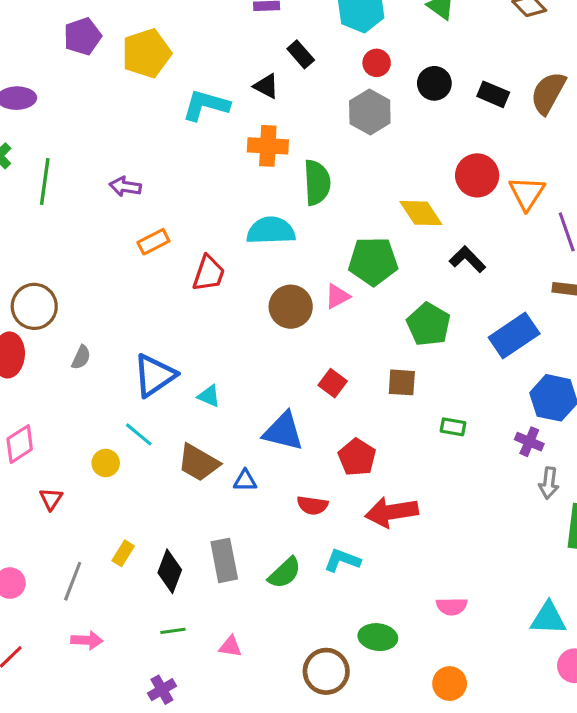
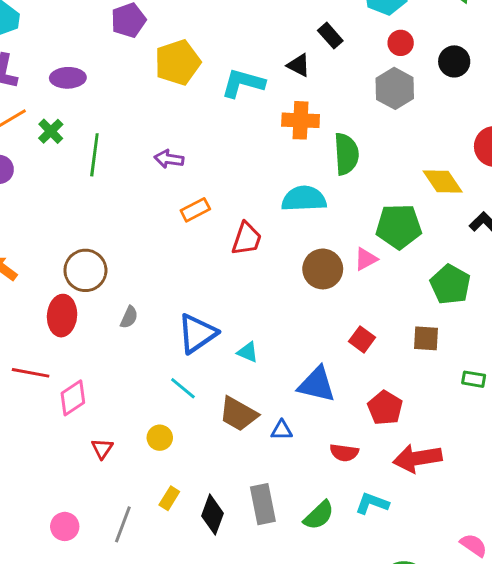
yellow pentagon: (146, 53) -> (178, 62), moved
yellow circle: (106, 463) -> (160, 438), moved
pink semicircle: (452, 606) -> (474, 545), turned -144

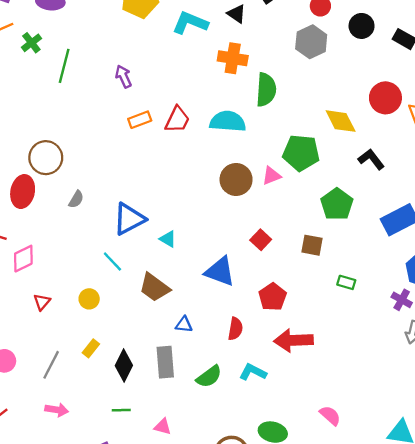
purple arrow: (169, 159) -> (123, 76), turned 50
red trapezoid: (247, 239) -> (177, 120), moved
blue triangle: (282, 430) -> (184, 324), moved
red semicircle: (344, 453) -> (235, 329), turned -95

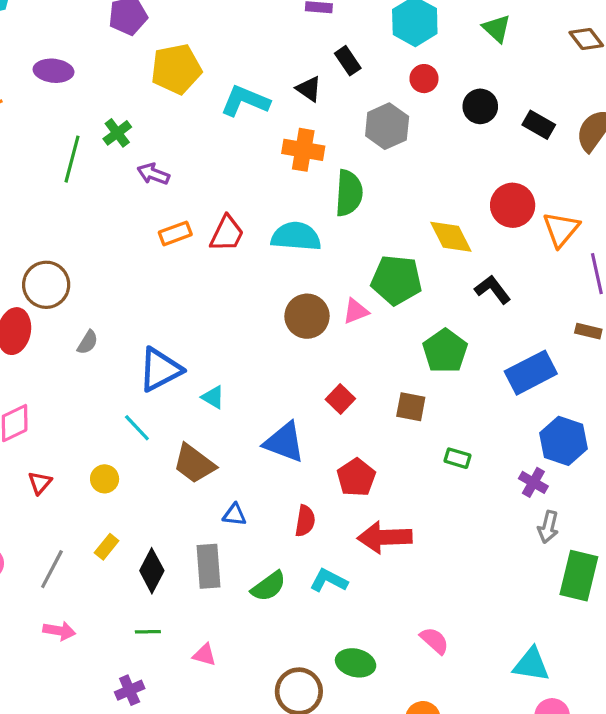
gray hexagon: (311, 42) -> (387, 126), moved
green cross: (31, 43) -> (117, 133), moved
purple arrow: (123, 76) -> (153, 174), turned -45

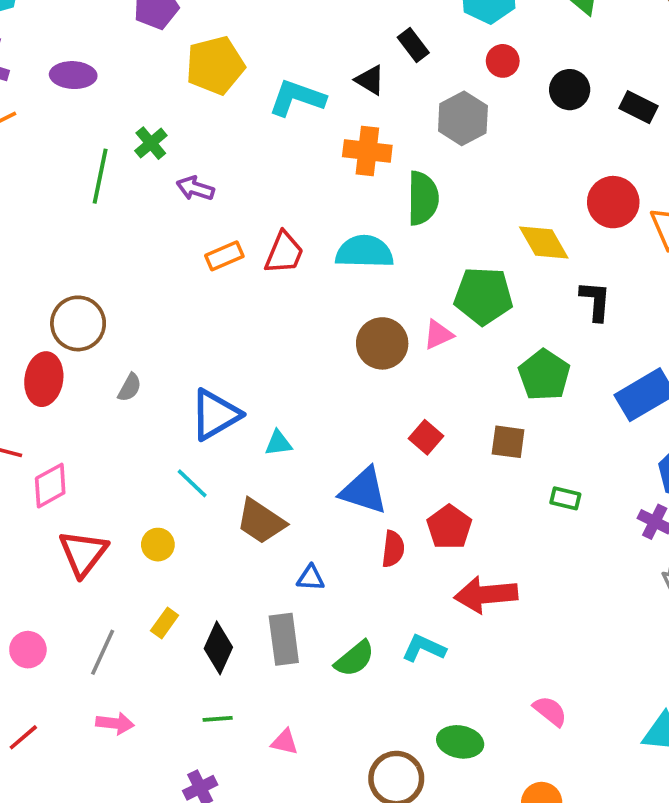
black L-shape: (493, 289) -> (595, 301), turned 45
cyan triangle: (213, 397) -> (278, 443), turned -35
red triangle: (40, 483) -> (83, 553), size x1.8
red semicircle: (305, 521) -> (393, 549), moved

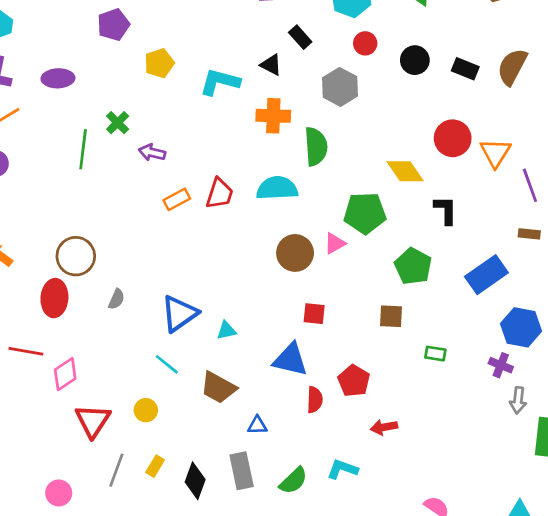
yellow pentagon: (215, 65) -> (159, 63), size x0.7
red square: (426, 437) -> (314, 314), moved, turned -30
red arrow: (486, 595) -> (384, 427), size x0.6
gray line: (103, 652) -> (116, 470), moved

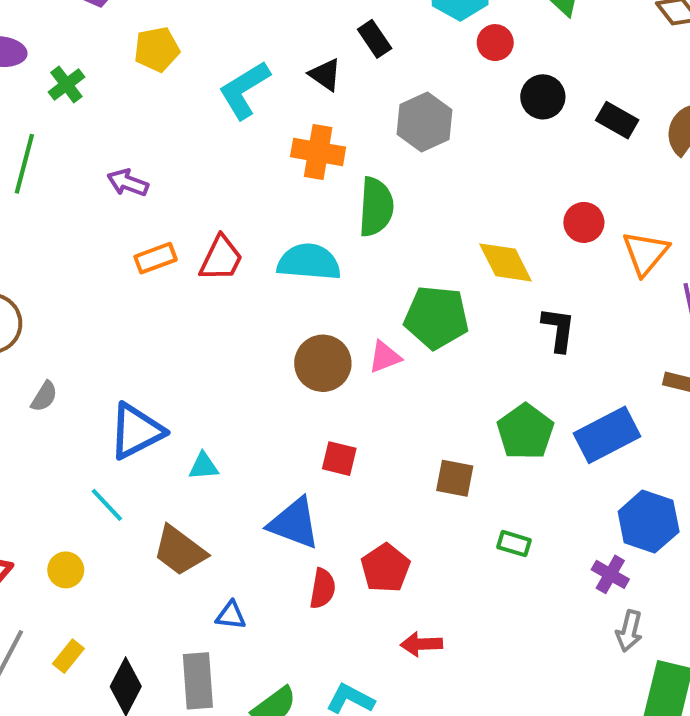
red circle: (365, 43) -> (495, 43), moved
cyan L-shape: (220, 82) -> (244, 90), turned -54
green cross: (118, 123) -> (66, 85), moved
red circle: (453, 138) -> (584, 222), size x0.7
green pentagon: (413, 266) -> (525, 432), moved

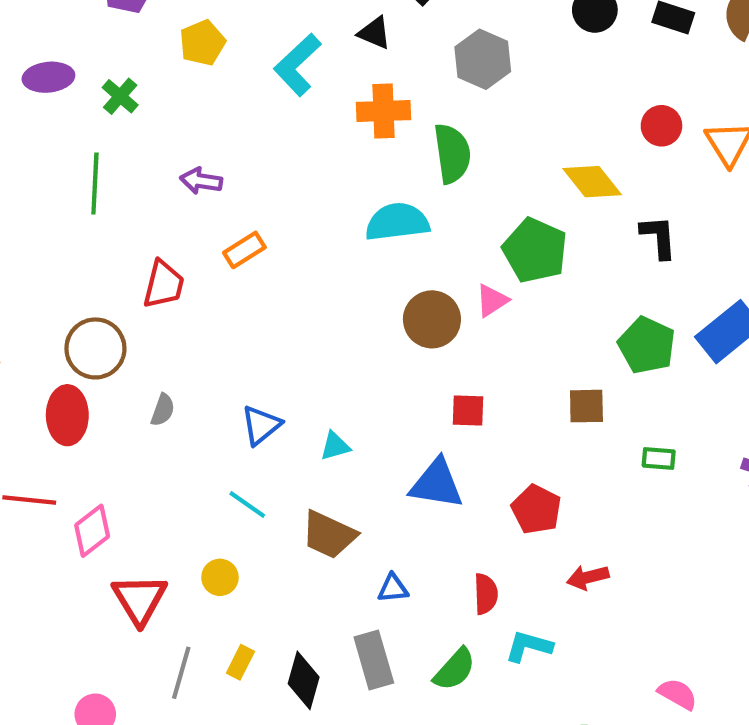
red trapezoid: (221, 258) -> (164, 284), moved
green pentagon: (436, 317) -> (535, 250), turned 30
blue triangle: (136, 431) -> (261, 425), size x0.7
red semicircle: (323, 589) -> (486, 594), moved

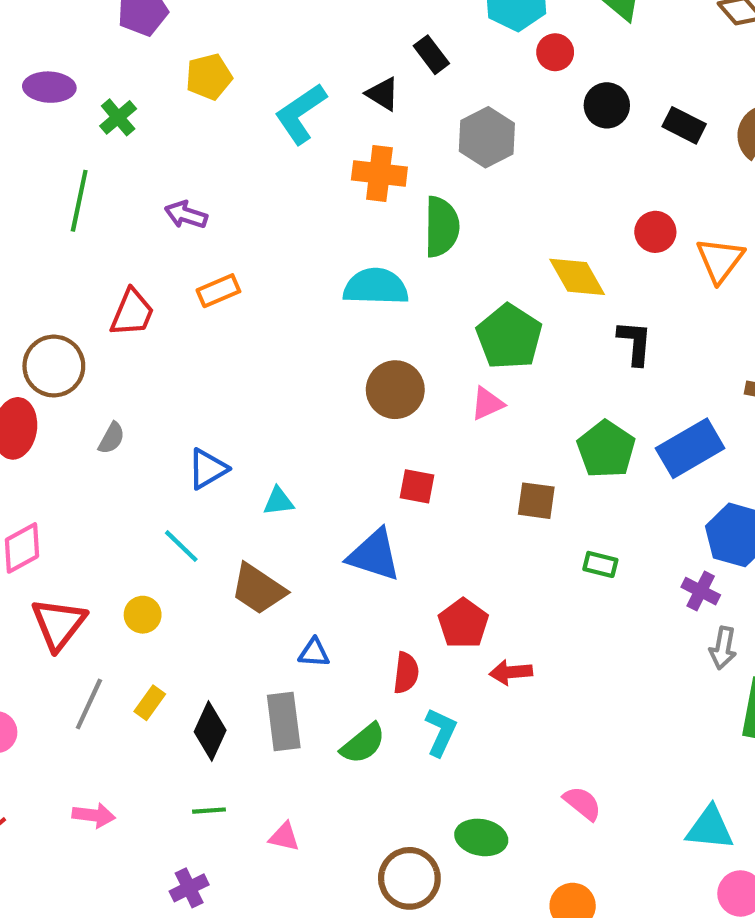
pink triangle: (492, 300) -> (487, 404), moved
red pentagon: (536, 509) -> (463, 623), moved
cyan L-shape: (529, 646) -> (441, 732), turned 90

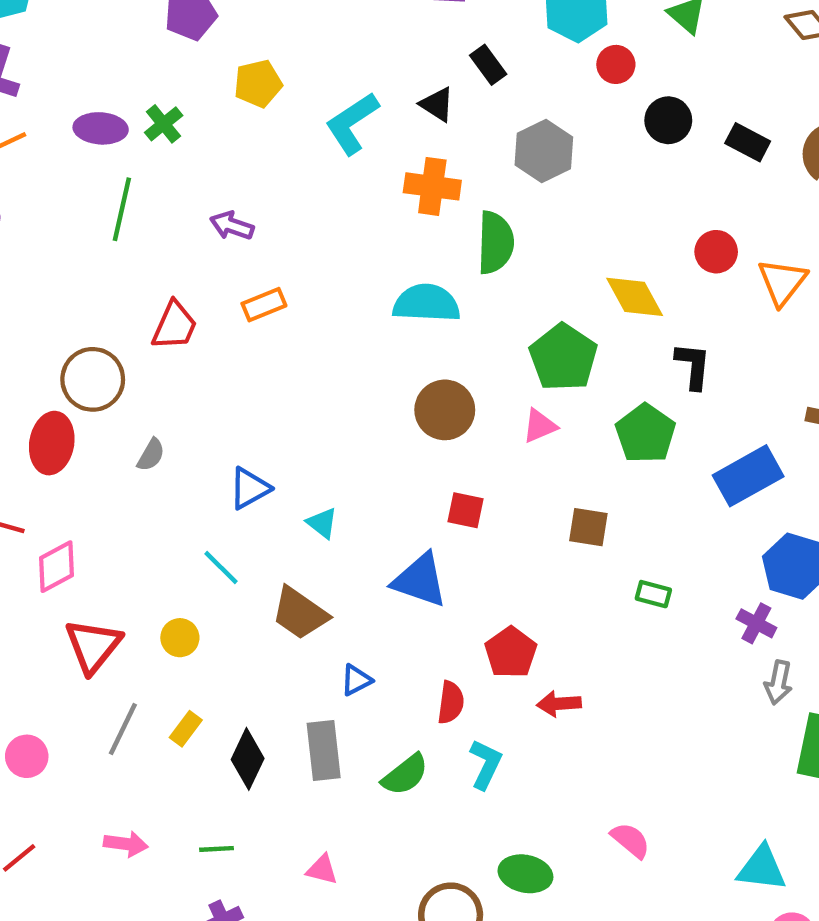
purple ellipse: (49, 87) -> (101, 128), moved
green pentagon: (606, 449) -> (645, 434), moved
cyan triangle: (278, 501) -> (322, 523), turned 44
blue triangle: (314, 653) -> (356, 680), turned -32
green line: (209, 811) -> (217, 849), moved

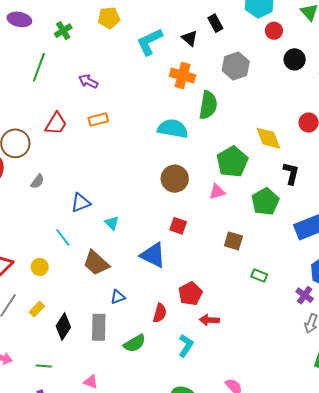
purple ellipse: (101, 128) -> (19, 19), moved
cyan L-shape: (486, 764) -> (186, 346), moved

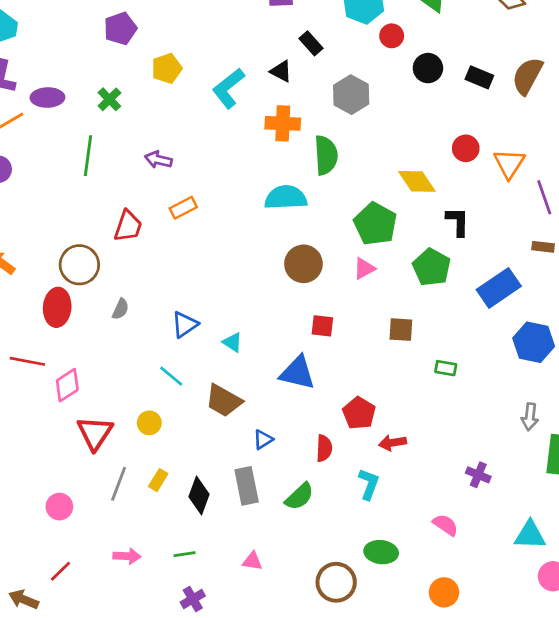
purple cross: (305, 295) -> (478, 475), moved

